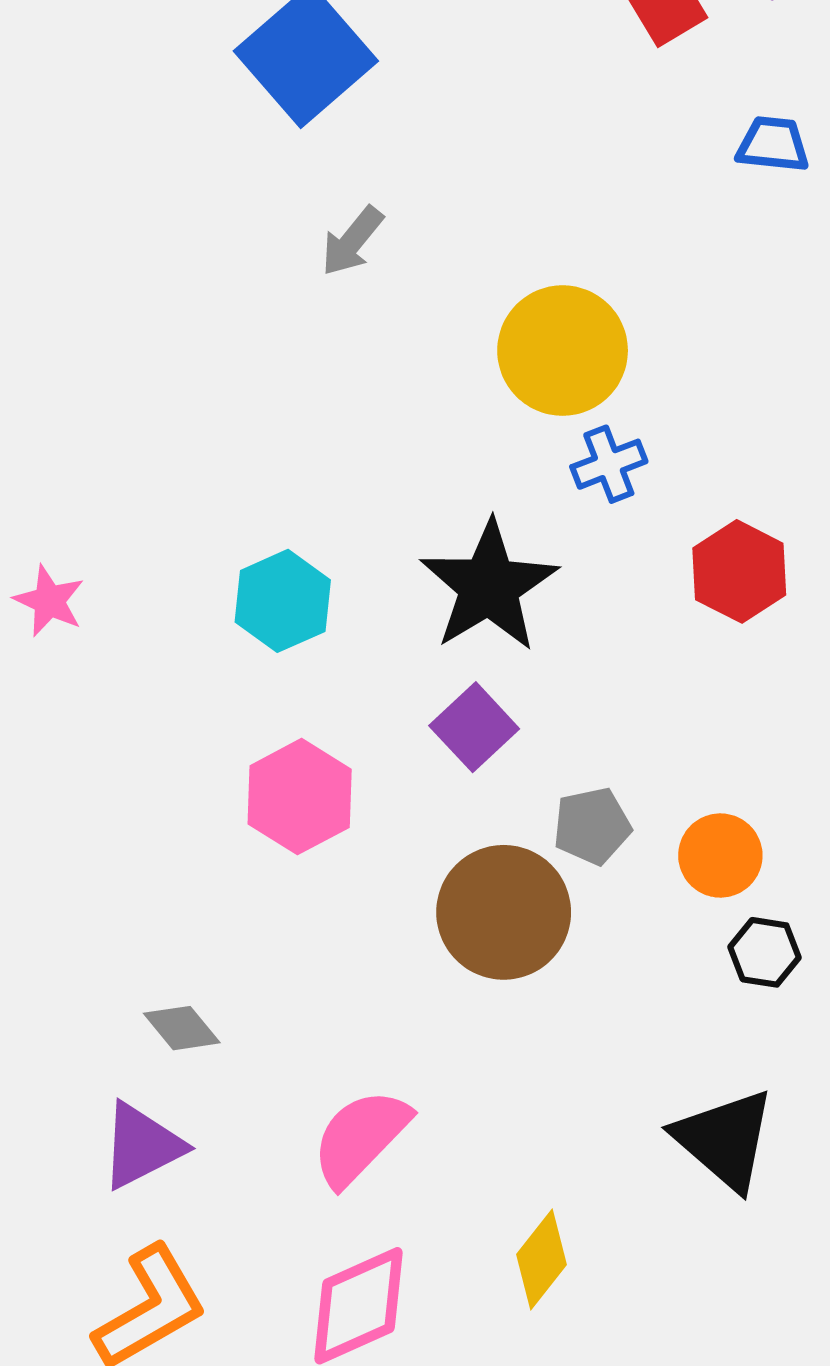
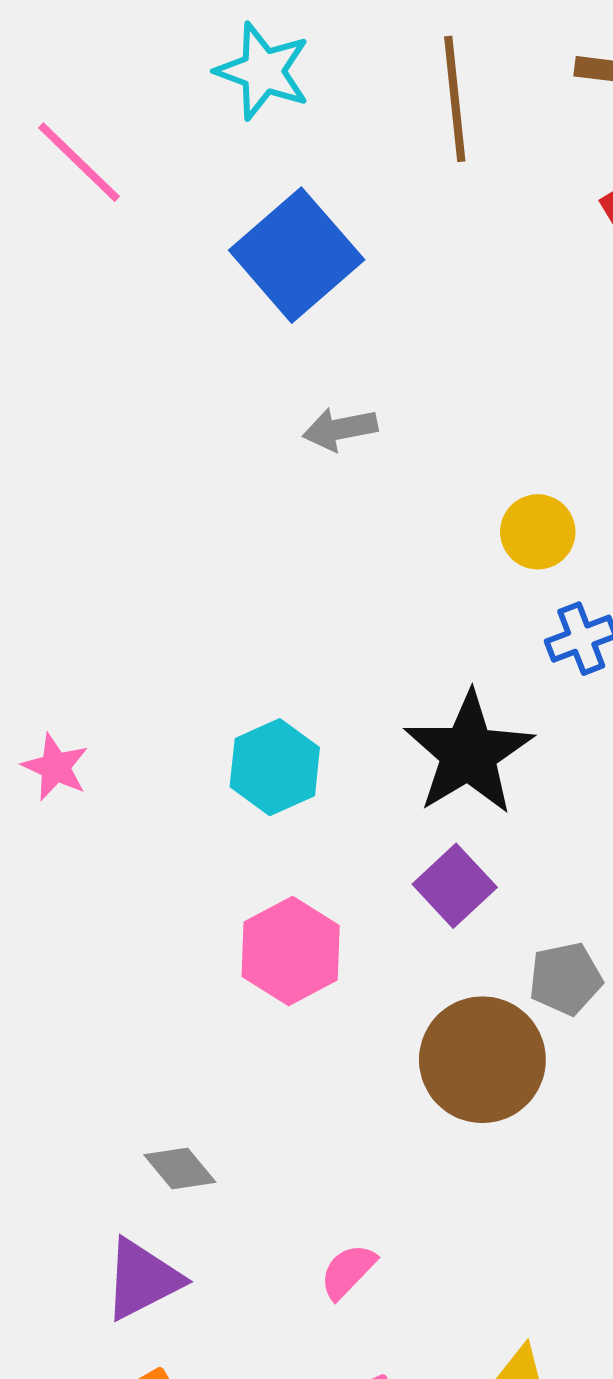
gray arrow: (352, 241) -> (340, 429), turned 40
yellow circle: (563, 351) -> (538, 532), size x0.6
pink semicircle: (361, 1137) -> (348, 1271), size x0.6

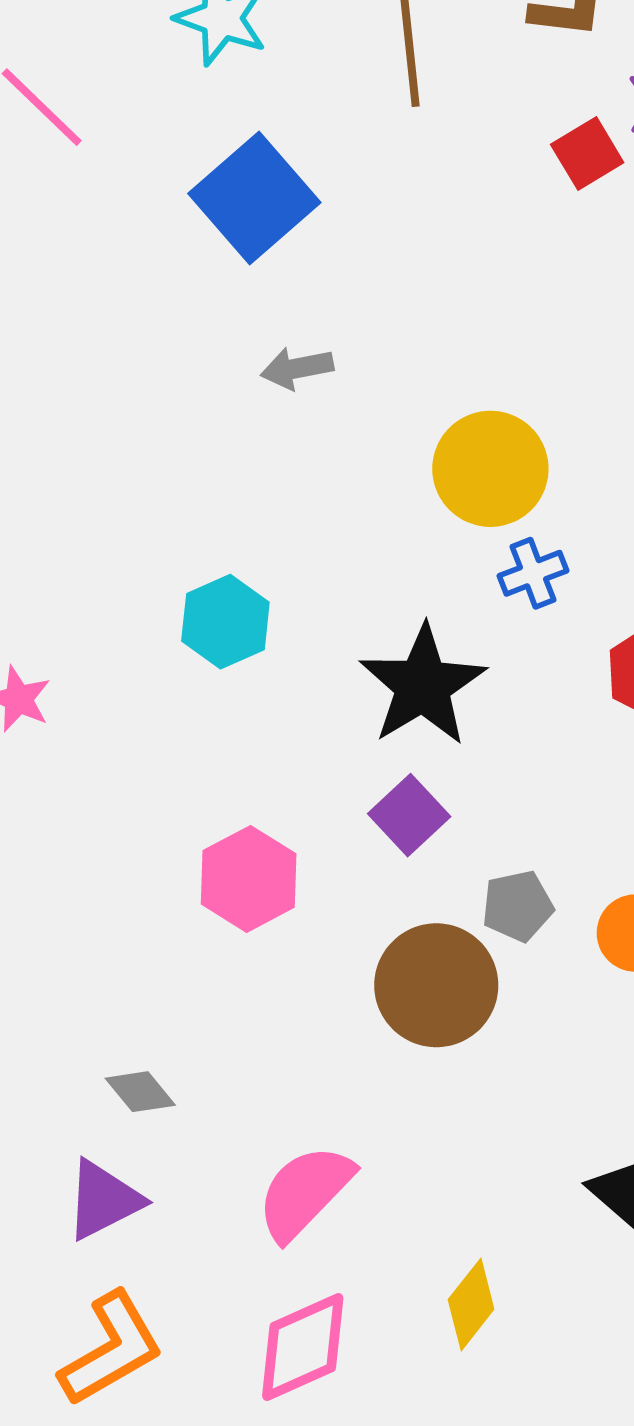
yellow circle: (538, 532) -> (490, 469), size x1.6
cyan hexagon: (275, 767) -> (225, 622), moved
pink semicircle: (348, 1271) -> (305, 1192), size x1.8

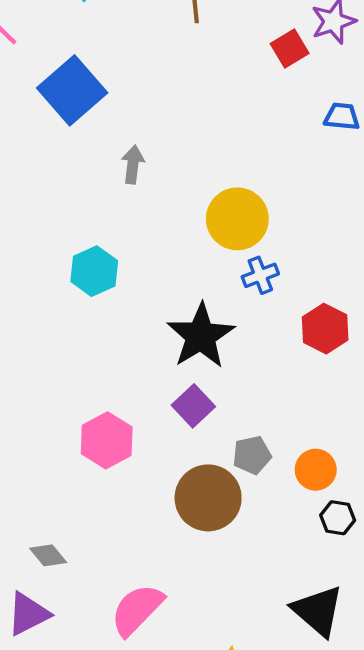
blue square: (254, 198) -> (72, 90), moved
gray arrow: (297, 368) -> (133, 165), turned 108
cyan hexagon: (225, 622) -> (94, 271), moved

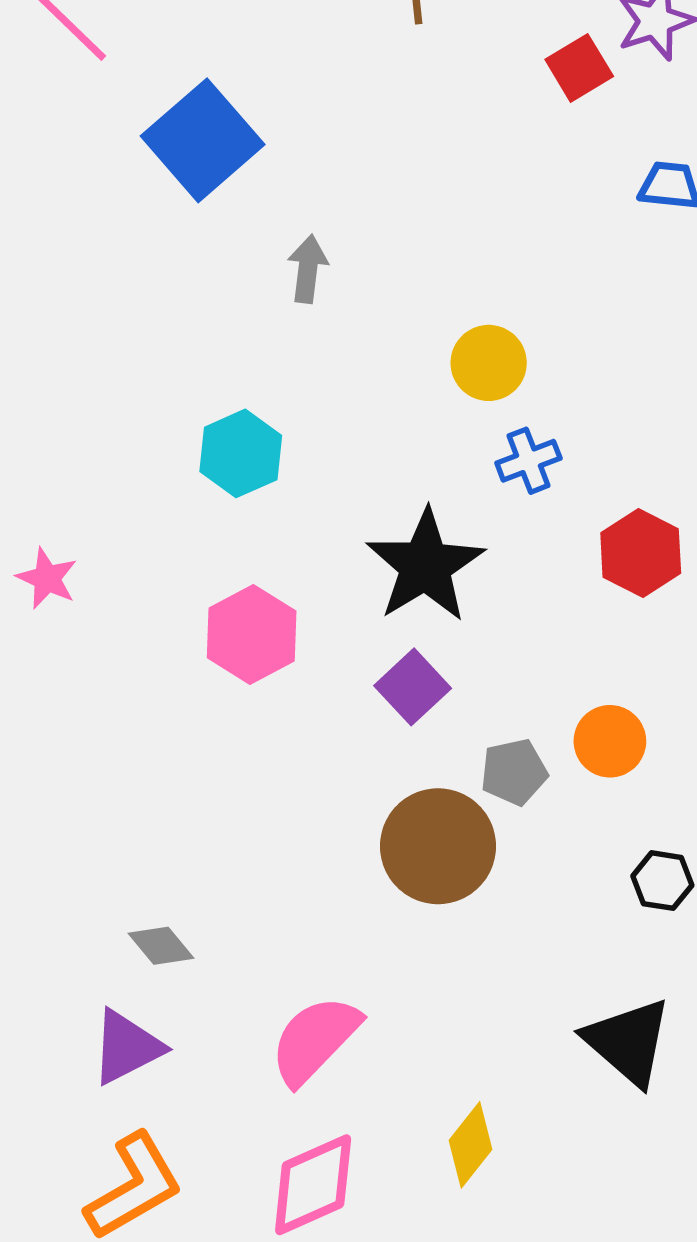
yellow circle: (237, 219) -> (489, 363), size x0.7
pink hexagon: (107, 440) -> (252, 634), moved
orange circle: (316, 470) -> (610, 741), moved

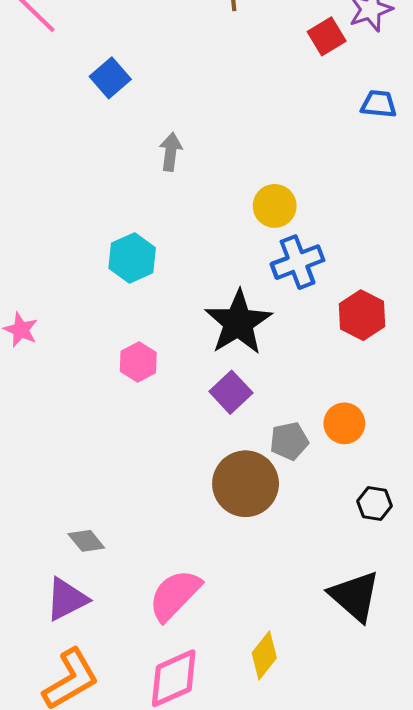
blue square: (203, 140) -> (110, 78), size x0.6
blue cross: (528, 461) -> (298, 262), size x1.4
pink hexagon: (252, 634) -> (138, 362), size x0.7

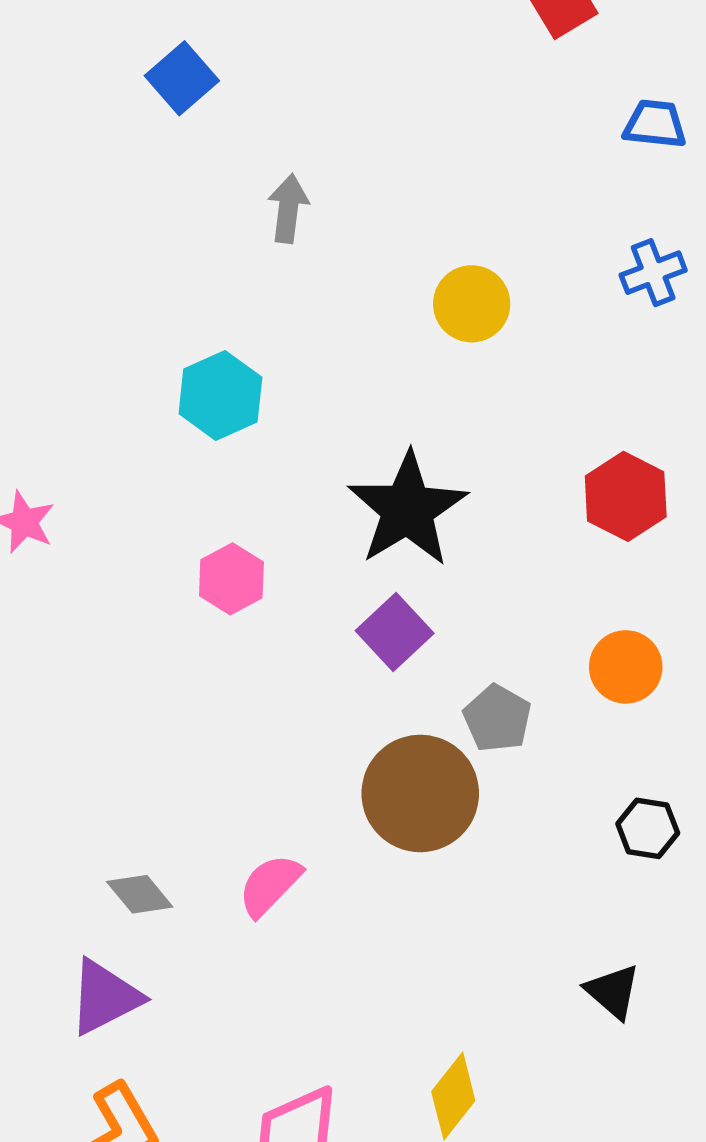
blue cross: (298, 262) -> (653, 273), moved, size x0.7
orange circle: (344, 423) -> (626, 667), moved
gray pentagon: (289, 441) -> (497, 718), turned -30
pink semicircle: (175, 595) -> (270, 885), moved, size x0.7
black triangle: (355, 596) -> (613, 992), size x0.6

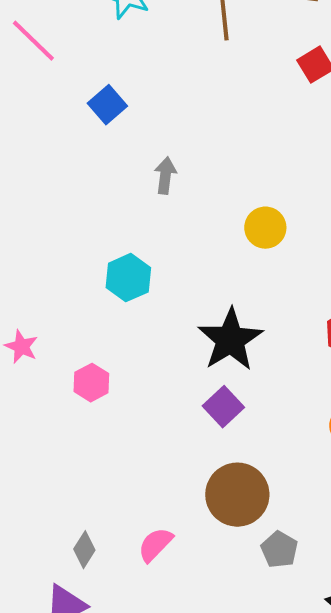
pink hexagon: (231, 579) -> (91, 383), moved
gray pentagon: (497, 718) -> (279, 550), moved
gray diamond: (140, 894) -> (84, 550), turned 72

